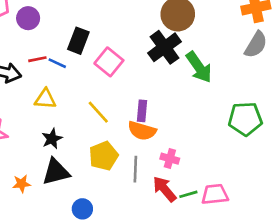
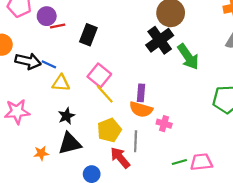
red line: (37, 59) -> (58, 26), moved
pink square: (109, 62) -> (99, 75), moved
blue line: (57, 63) -> (49, 64), moved
pink cross: (170, 159) -> (164, 124), moved
red arrow: (165, 189) -> (120, 158), moved

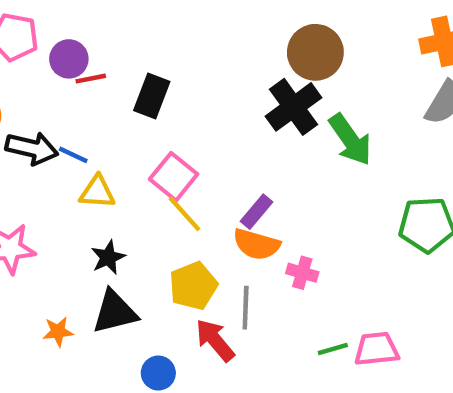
purple rectangle: (141, 93) -> (256, 212), turned 35

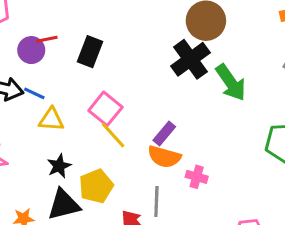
purple circle: (69, 59) -> (31, 50), moved
yellow pentagon: (193, 286) -> (96, 186), moved

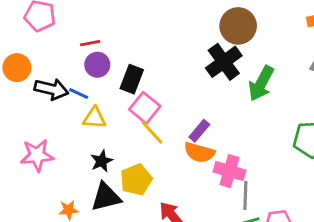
purple circle: (31, 50) -> (97, 65), moved
black rectangle: (90, 52) -> (132, 79), moved
green arrow: (231, 83) -> (261, 83), turned 63
pink cross: (197, 177) -> (230, 171), size x1.5
gray line: (156, 202) -> (245, 195), moved

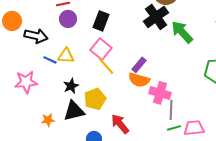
black rectangle: (132, 79) -> (101, 21), moved
green arrow: (261, 83) -> (182, 32), turned 110
blue line: (79, 93) -> (50, 60), moved

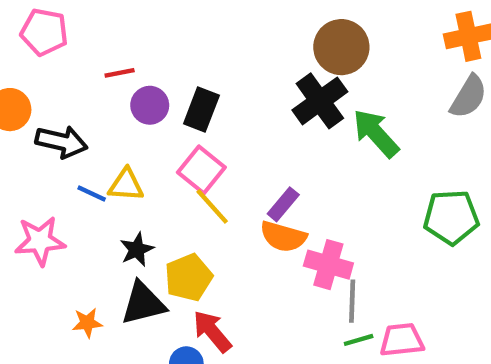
purple circle: (68, 19) -> (150, 105), moved
red arrow: (120, 124) -> (212, 331), moved

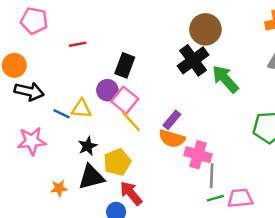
purple circle: (150, 105) -> (107, 90), moved
black arrow: (61, 142) -> (29, 91), moved

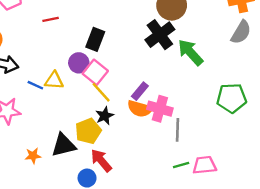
black star: (88, 146) -> (105, 116), moved
pink cross: (198, 155) -> (160, 109), moved
gray line: (212, 176) -> (178, 130), moved

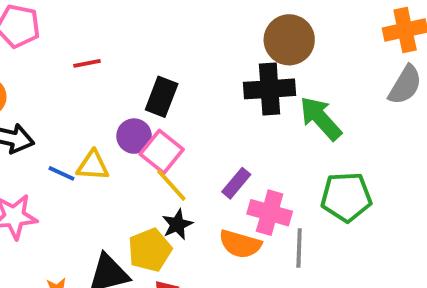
black cross: (160, 35) -> (270, 89), turned 32
green pentagon: (232, 98) -> (346, 197), moved
orange semicircle: (140, 109) -> (240, 244), moved

